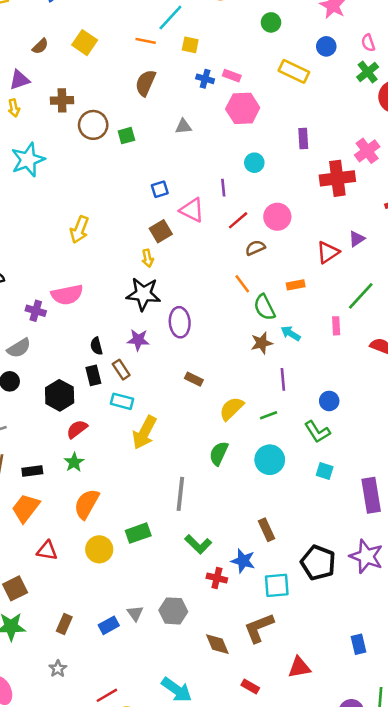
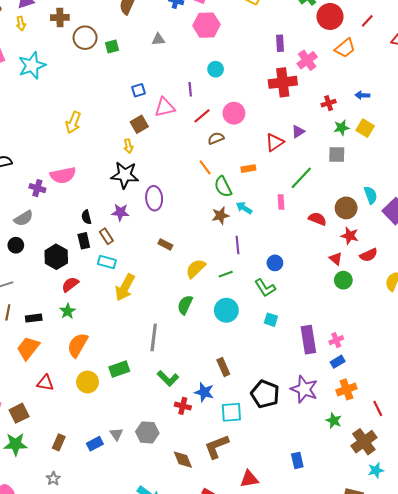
purple rectangle: (303, 139) -> (280, 43), moved
pink triangle: (192, 210) -> (165, 107), turned -40

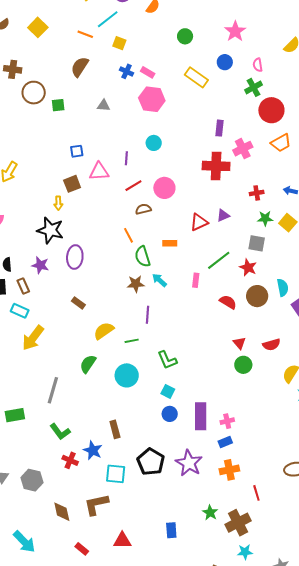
red star: (350, 236) -> (248, 267), moved
blue circle: (275, 263) -> (170, 414), moved
green star: (334, 421) -> (210, 513), moved

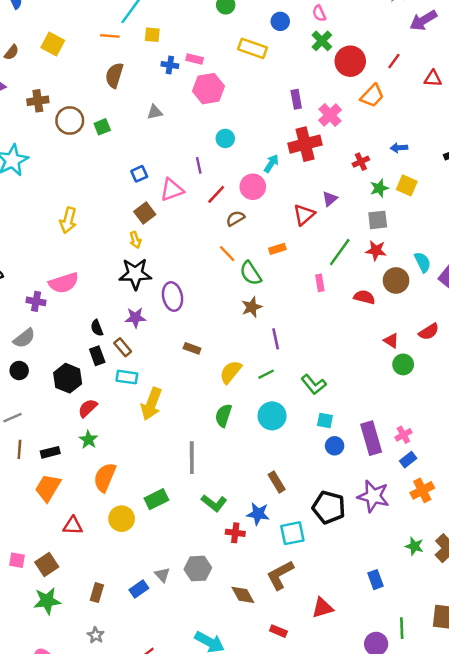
cyan arrow: (159, 280) -> (271, 163), moved, turned 98

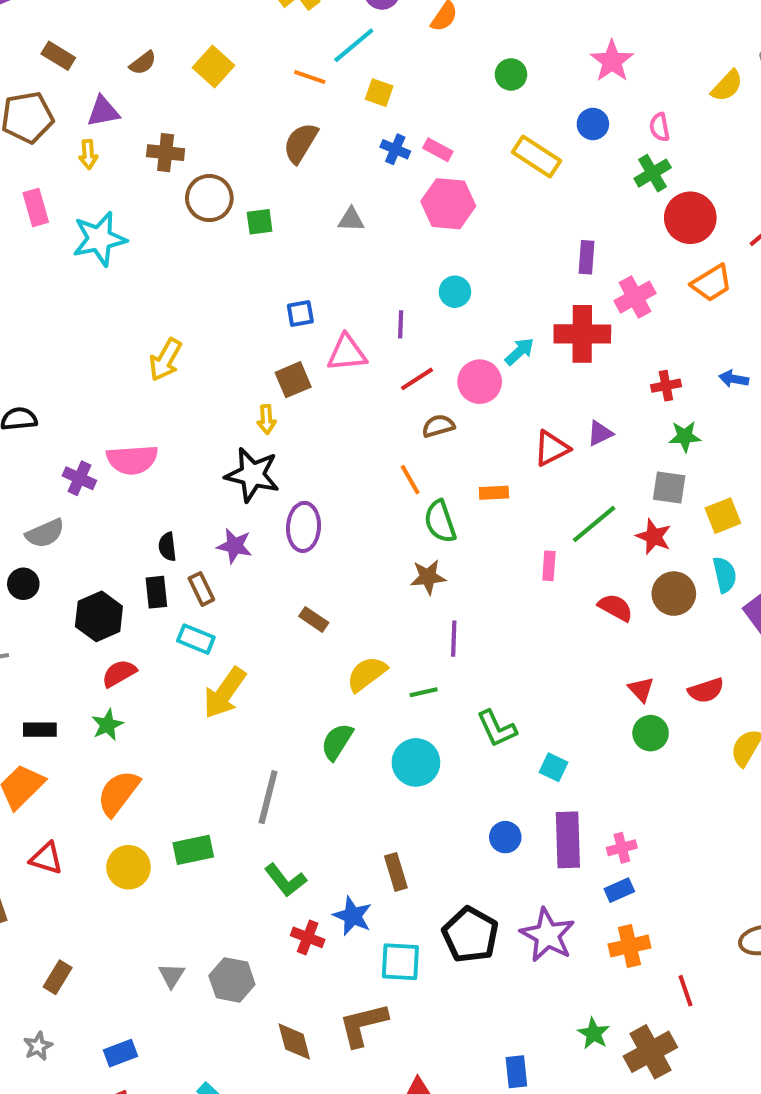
yellow square: (407, 185) -> (723, 516), moved, turned 30
cyan square: (325, 420) -> (553, 767), moved
blue rectangle: (139, 589) -> (121, 1053), moved

